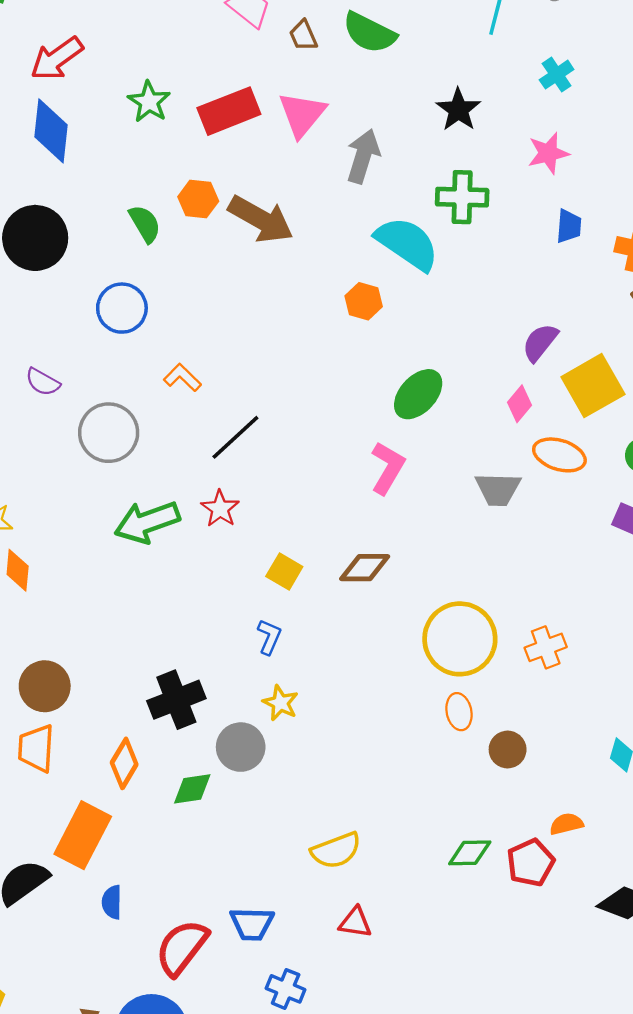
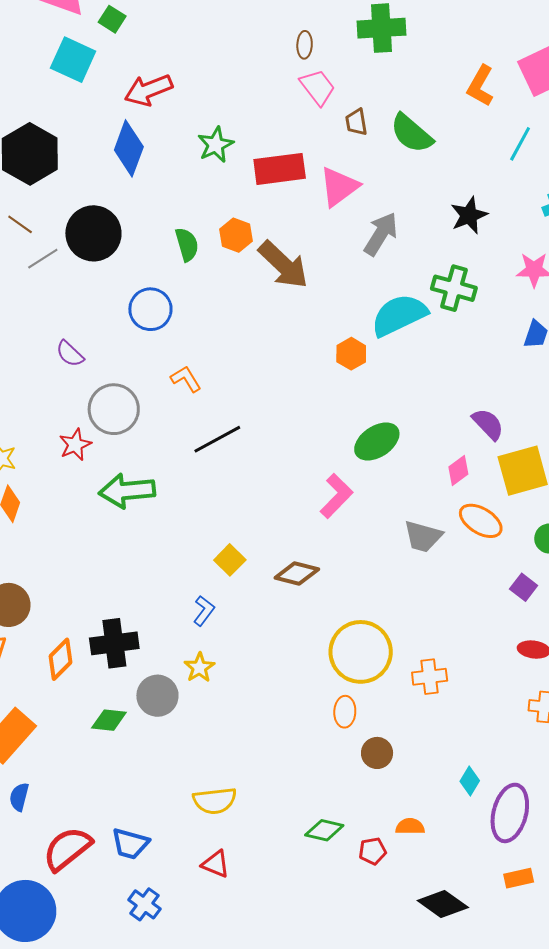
cyan semicircle: (407, 244) -> (399, 315), turned -74
purple semicircle: (540, 342) -> (488, 424), turned 84
red star: (220, 509) -> (75, 445), moved
orange diamond: (124, 763) -> (61, 659), moved
red pentagon: (531, 863) -> (373, 851), size x0.7

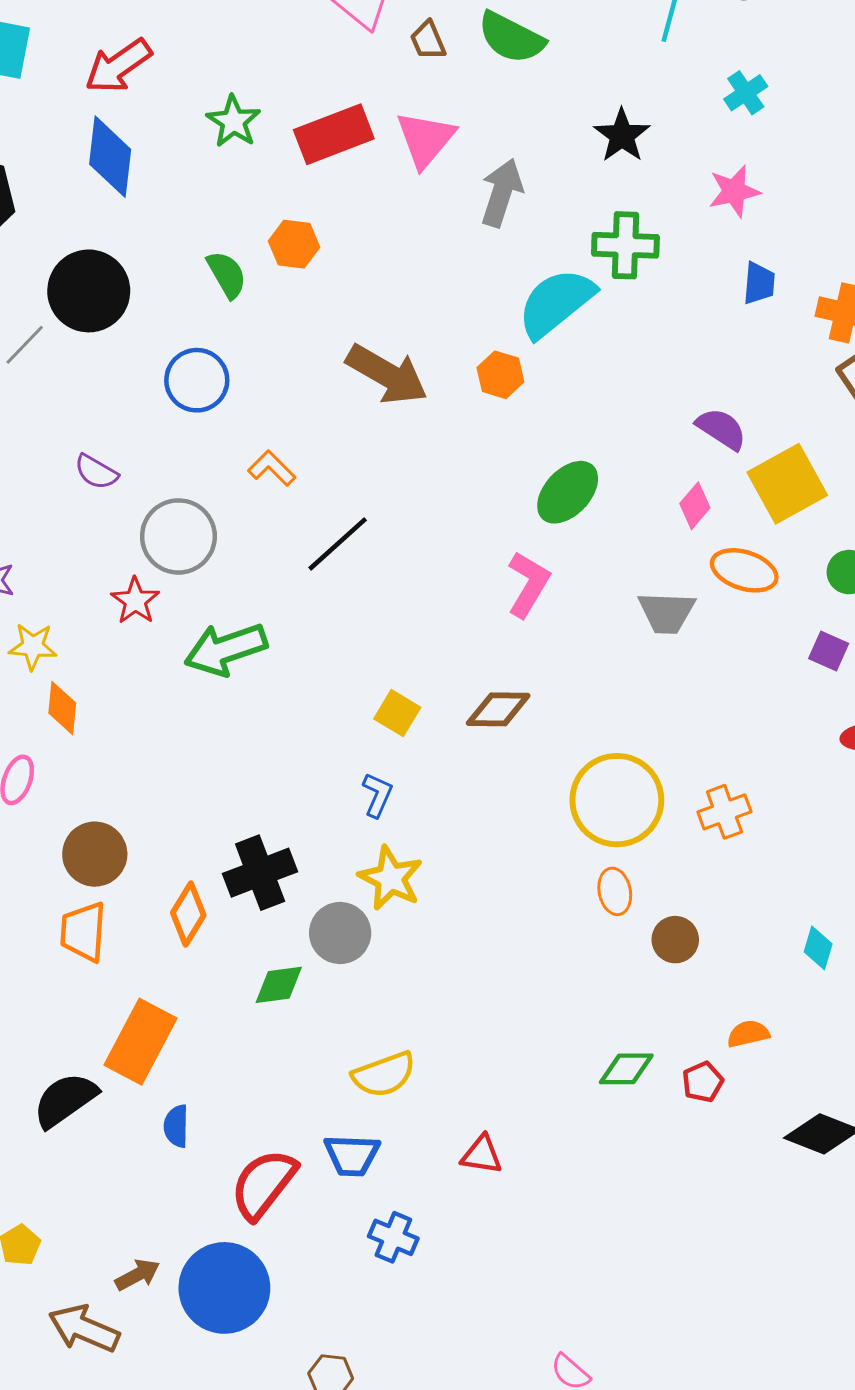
brown arrow: (283, 265) -> (387, 374), moved
yellow star: (199, 668) -> (391, 878), size x1.4
yellow semicircle: (215, 801) -> (384, 1075), moved

